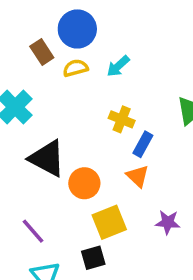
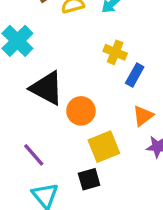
orange triangle: (138, 176) -> (143, 116), moved, turned 40

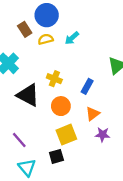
yellow cross: (115, 52) -> (54, 79), moved
orange circle: (81, 111) -> (61, 106), moved

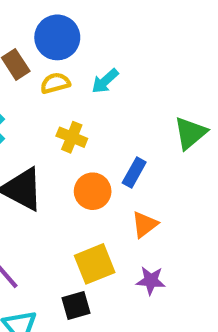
yellow cross: (54, 79) -> (72, 137), moved
orange circle: (61, 106) -> (93, 191), moved
purple star: (103, 135) -> (151, 281), moved

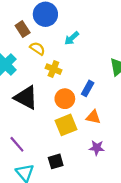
yellow semicircle: (55, 83) -> (37, 48), moved, turned 49
orange triangle: (145, 224) -> (93, 117), turned 49
yellow square: (95, 264) -> (66, 125), moved

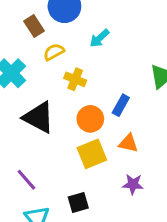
yellow semicircle: (37, 48) -> (54, 52), turned -63

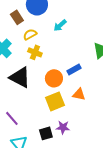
yellow cross: (75, 79) -> (35, 52), moved
blue rectangle: (121, 105) -> (74, 69), turned 32
purple star: (133, 184) -> (63, 127), moved

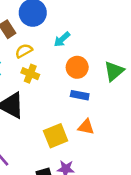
blue rectangle: (74, 69) -> (80, 95), turned 40
orange circle: (54, 78) -> (77, 67), moved

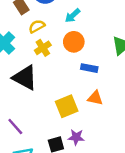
orange circle: (77, 67) -> (74, 42), moved
yellow cross: (30, 74) -> (43, 48), turned 35

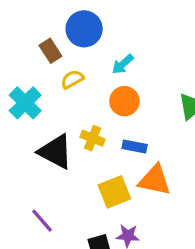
yellow cross: (43, 48) -> (92, 138), moved, turned -35
blue rectangle: (89, 68) -> (135, 147), moved
orange triangle: (95, 98) -> (155, 180), size x1.5

